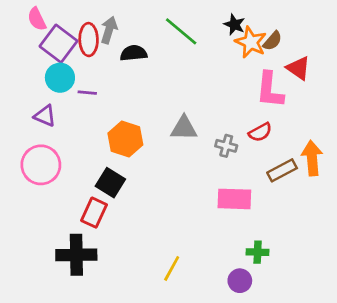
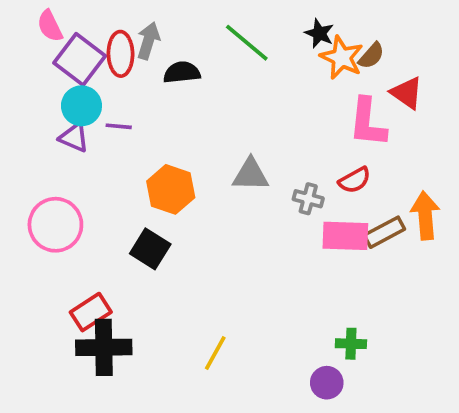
purple triangle: (45, 116) -> (74, 137), moved
pink rectangle: (234, 199) -> (345, 236), moved
red rectangle: (94, 213) -> (91, 312), moved, turned 32
yellow line: (172, 268) -> (215, 353), moved

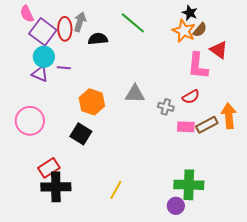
black star: (319, 33) -> (190, 13), moved
pink rectangle: (345, 236) -> (186, 127), size x0.7
green cross: (351, 344) -> (189, 185), size x1.8

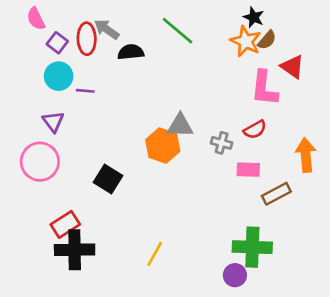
gray arrow: (80, 22) -> (107, 29), turned -72
purple square: (43, 32) -> (57, 43), size x0.6
purple triangle: (40, 74) -> (53, 122), moved, turned 30
orange hexagon: (92, 102) -> (163, 146), moved
brown rectangle: (207, 125) -> (276, 194), moved

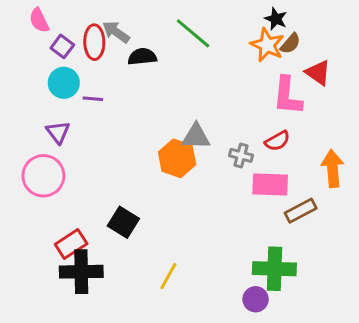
pink rectangle: (248, 170) -> (270, 184), size x1.4
black square: (108, 179) -> (123, 222), moved

